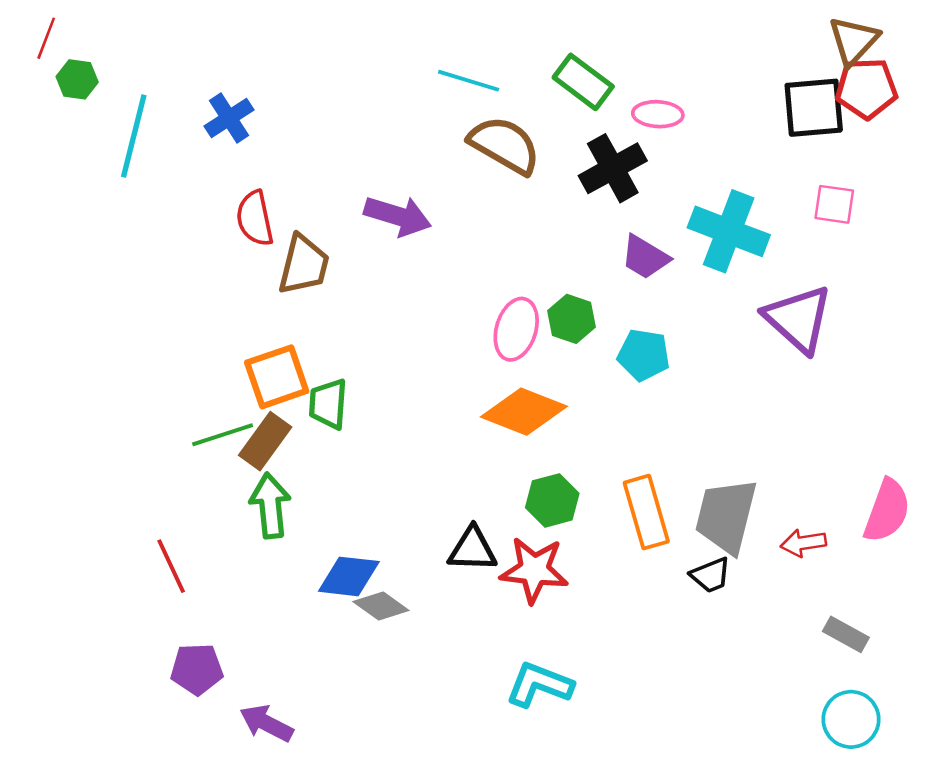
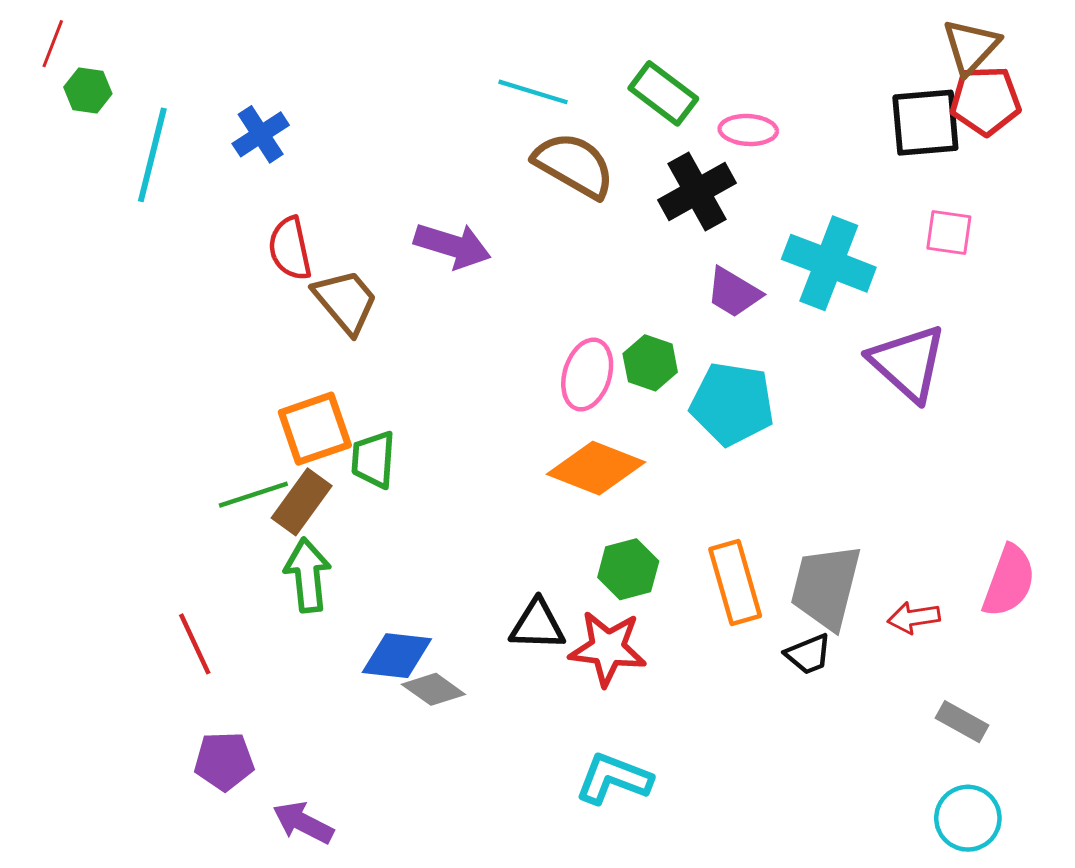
brown trapezoid: (304, 265) -> (346, 301), turned -54
cyan pentagon: (644, 355) -> (732, 404), size x1.4

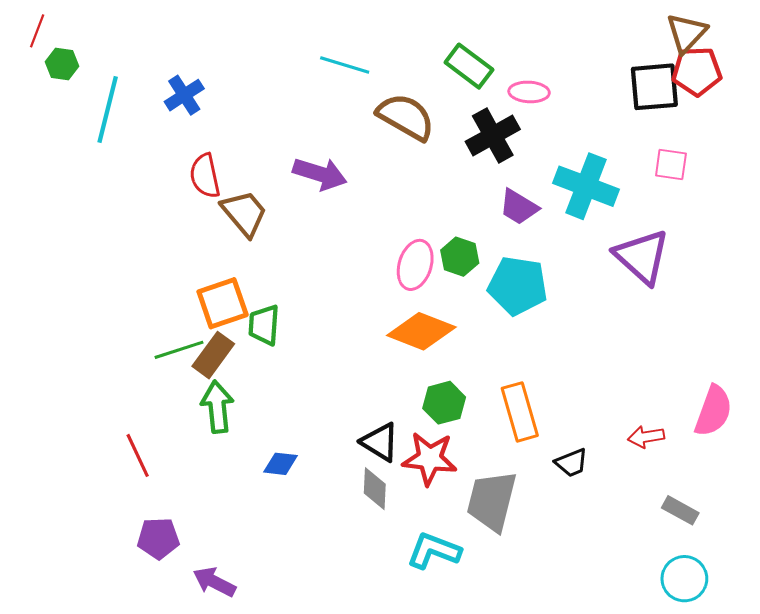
cyan line: (533, 92) -> (345, 65), moved
gray trapezoid: (826, 587) -> (492, 501), moved
black triangle: (537, 625) -> (380, 442), turned 30
blue diamond: (397, 656) -> (281, 464), size x0.7
gray diamond: (433, 689) -> (375, 489), moved, turned 57

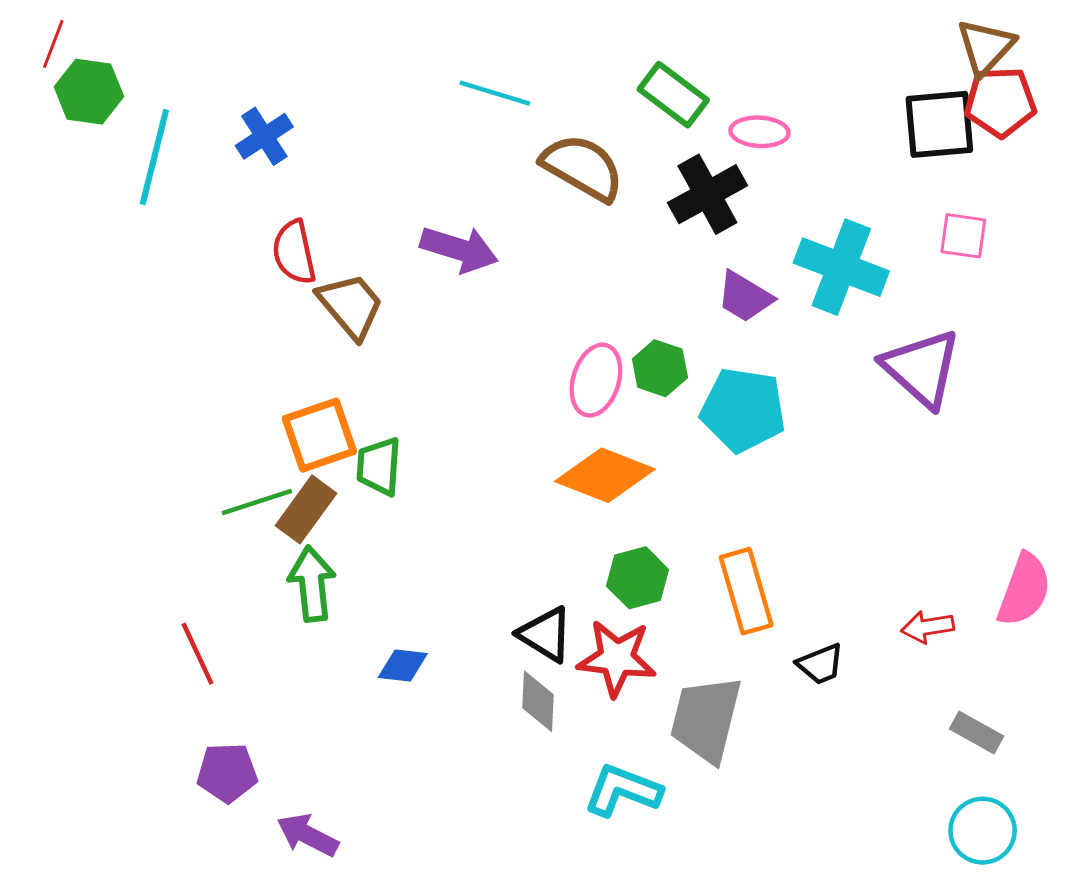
green hexagon: (62, 64) -> (89, 92), size x1.4

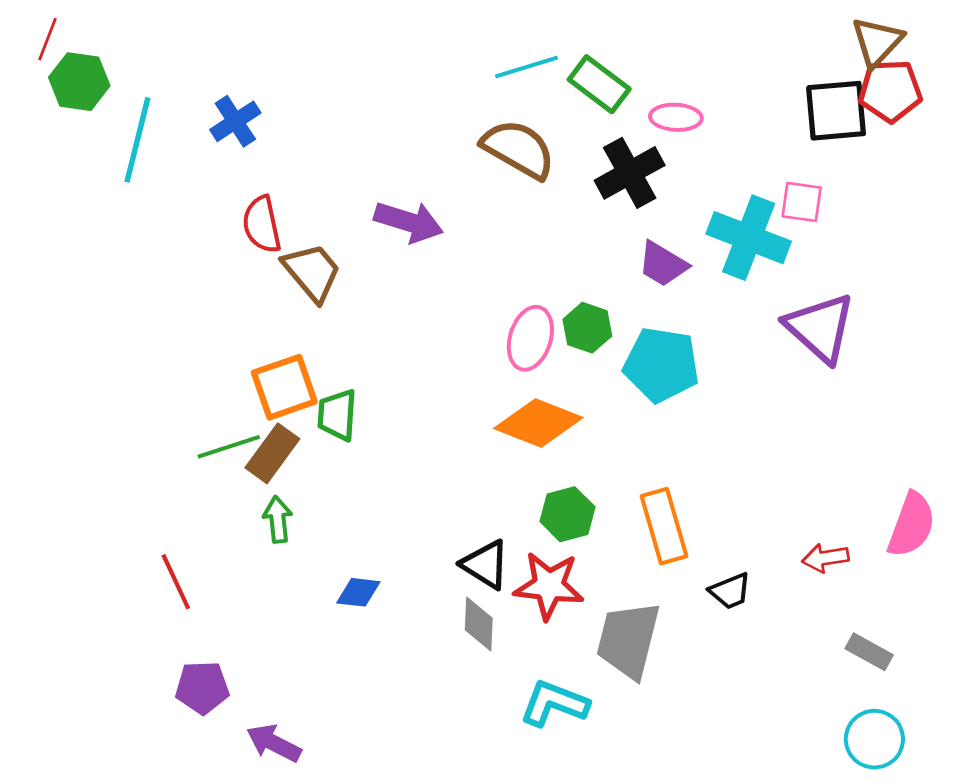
cyan line: (495, 93) -> (526, 67), moved, turned -34
pink square: (963, 236) -> (802, 202), moved
green arrow: (312, 584) -> (278, 520), size x0.7

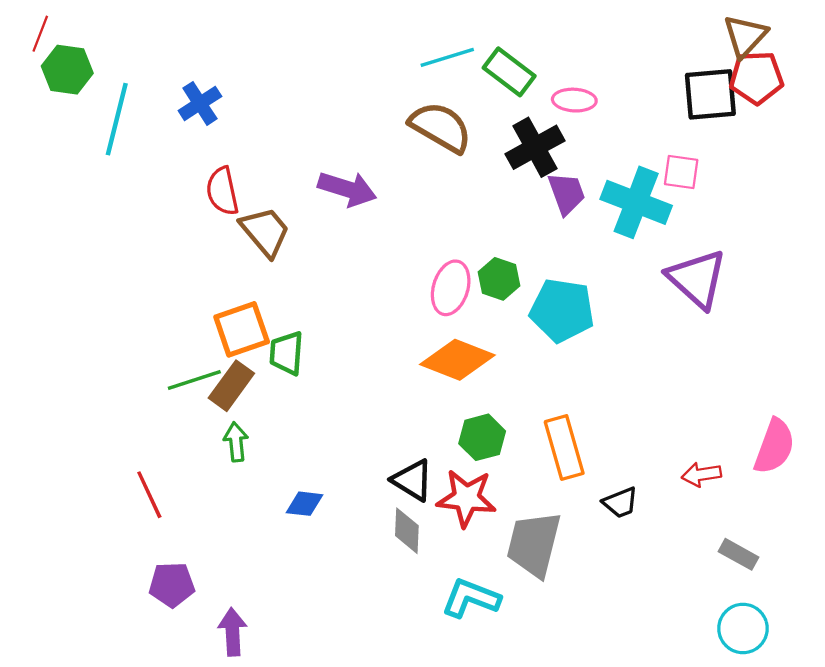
purple trapezoid: (663, 264) -> (566, 193), moved, turned -141
purple arrow: (274, 743) -> (233, 632), turned 60

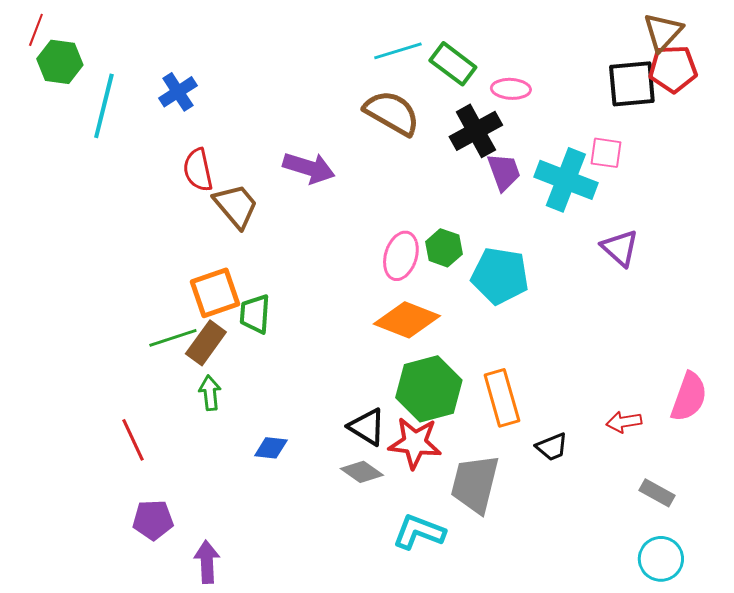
purple triangle: (697, 279) -> (620, 248), size x0.7
green hexagon: (482, 437) -> (429, 389), size x1.6
gray diamond: (407, 531) -> (362, 472), turned -57

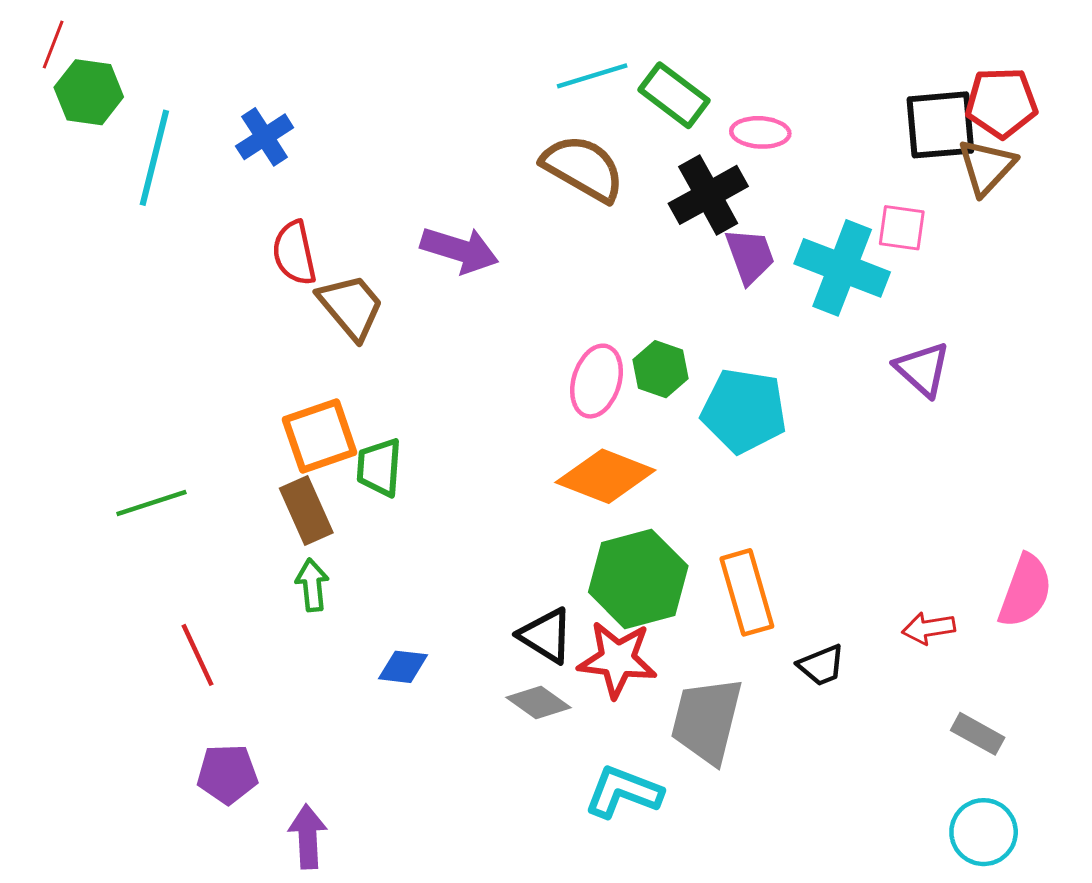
brown triangle: (663, 32) -> (987, 167), moved
green line: (173, 338) -> (151, 503), moved
brown rectangle: (206, 343) -> (306, 511), turned -60

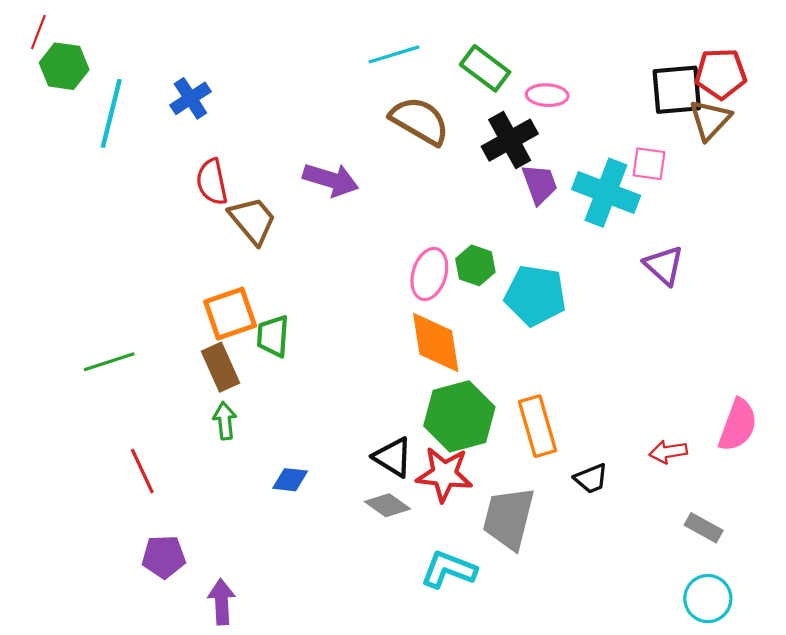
cyan line: (592, 76) -> (394, 54), moved
orange diamond: (605, 476) -> (436, 343), turned 60

